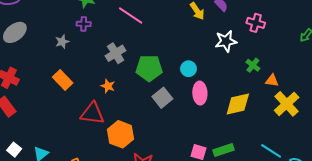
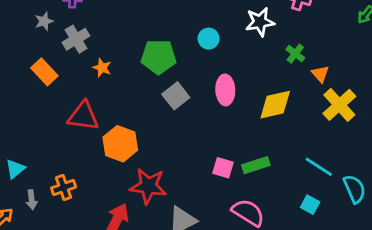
gray cross: (116, 53) -> (76, 39), moved
cyan circle: (188, 69) -> (209, 39), moved
orange triangle: (272, 81) -> (320, 74), turned 40
orange star: (108, 86) -> (102, 68), moved

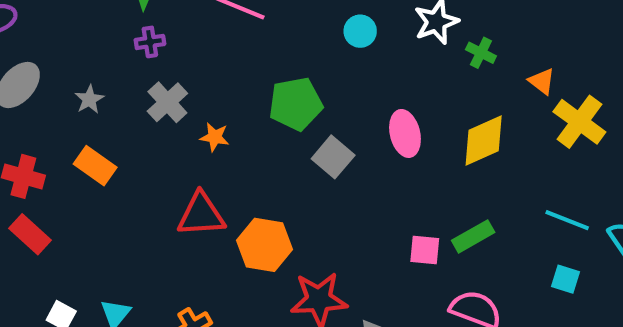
gray star: (44, 21) -> (89, 99), moved
cyan circle: (209, 39) -> (360, 31), moved
green cross: (295, 54) -> (481, 53), moved
orange rectangle: (44, 72) -> (95, 166), moved

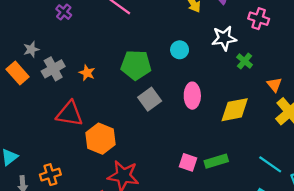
cyan circle: (360, 31) -> (180, 50), moved
purple cross: (150, 42) -> (64, 12), turned 35
gray star: (89, 99) -> (31, 49), moved
gray cross: (167, 102) -> (53, 69), moved

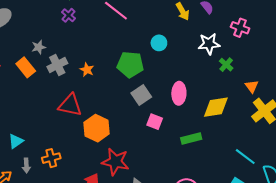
cyan circle: (180, 50) -> (159, 43), moved
green rectangle: (216, 161) -> (191, 139), moved
pink square: (188, 162) -> (155, 122), moved

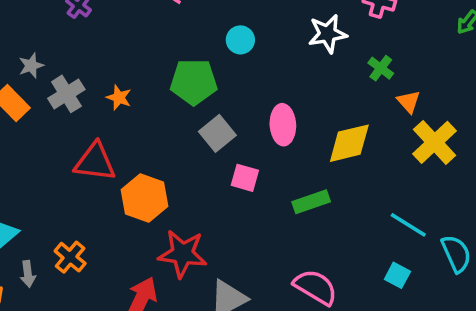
green cross: (226, 65) -> (381, 68), moved
orange cross: (51, 158) -> (70, 257), turned -30

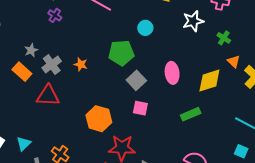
orange triangle: (409, 102) -> (234, 62), moved
red triangle: (95, 162) -> (48, 96), moved
pink square: (245, 178) -> (140, 108), moved

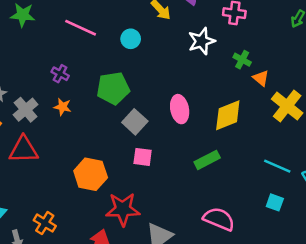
purple cross: (55, 15) -> (60, 74), moved
cyan circle: (145, 28) -> (131, 39), moved
orange triangle: (234, 62) -> (261, 78), moved

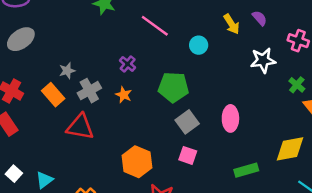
yellow diamond: (228, 115) -> (290, 149), moved

